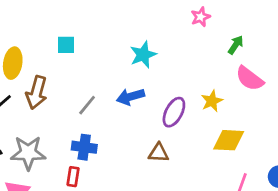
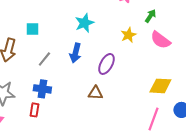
cyan square: (66, 45) -> (32, 29), moved
blue arrow: (130, 97) -> (75, 53), turned -60
yellow star: (212, 101) -> (128, 35), moved
yellow diamond: (229, 140) -> (160, 86), moved

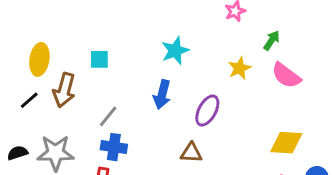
gray line: (44, 59) -> (108, 116), moved

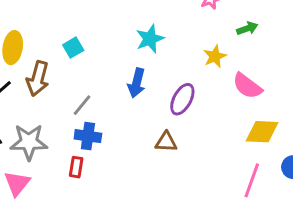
green arrow: (272, 40) -> (247, 28), turned 36
cyan square: (99, 59) -> (73, 48), turned -30
pink semicircle: (286, 75) -> (247, 86), moved

